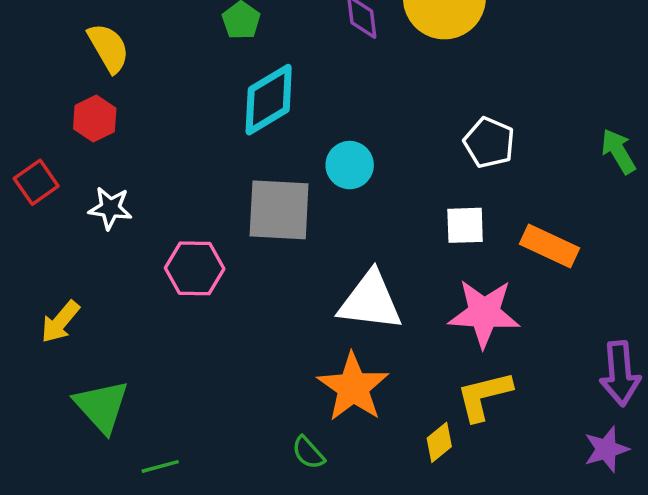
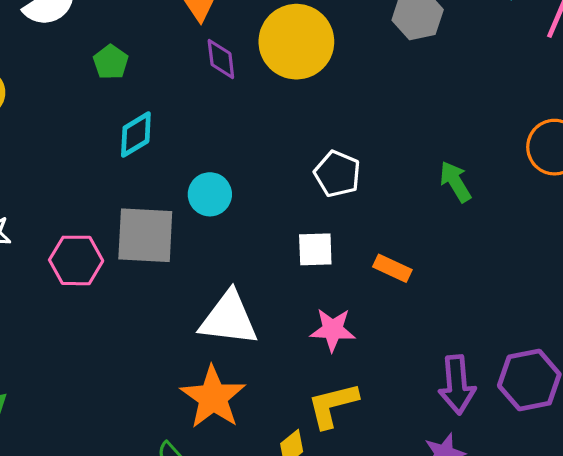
cyan diamond: (269, 100) -> (136, 135), size x0.7
orange rectangle: (549, 246) -> (392, 268), size x0.7
pink hexagon: (195, 268) -> (76, 260), moved
pink star: (484, 313) -> (333, 330), size x0.7

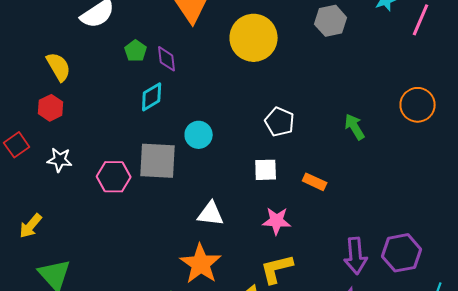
purple diamond: (221, 59) -> (167, 59), moved
white triangle: (229, 319) -> (211, 214), size x0.7

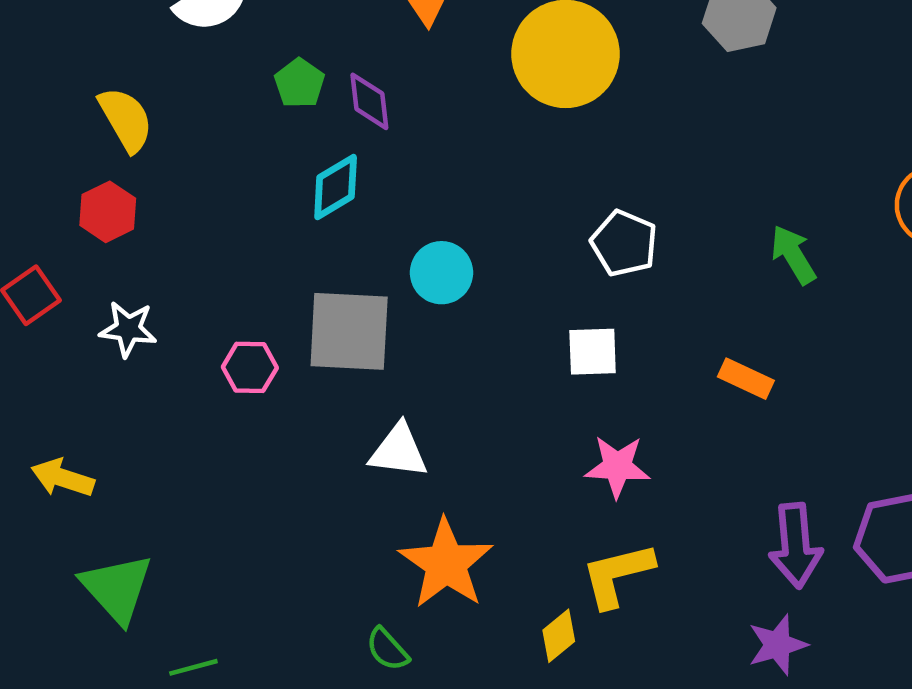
pink hexagon: (114, 177) -> (250, 367), size x0.7
orange rectangle: (315, 182) -> (746, 379), moved
white triangle: (211, 214) -> (399, 451), moved
yellow arrow: (31, 226) -> (63, 478), turned 68

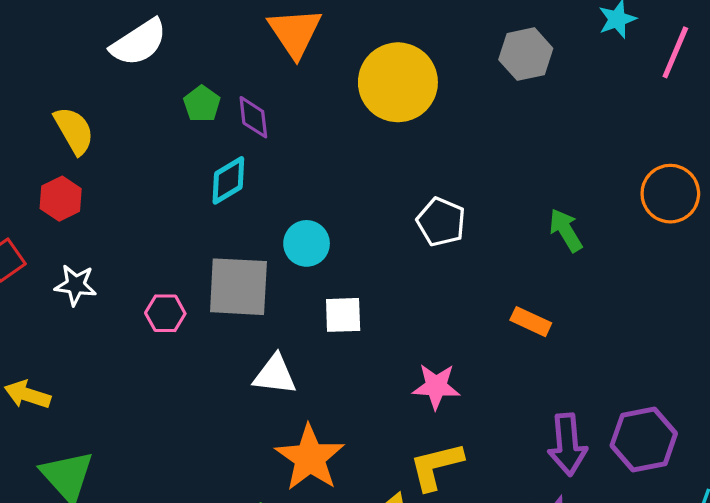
white square: (593, 352) -> (343, 315), moved

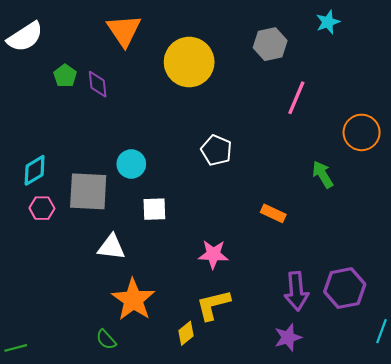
pink line: (675, 52) -> (296, 98), moved
cyan diamond: (228, 180) -> (35, 170), moved
green arrow: (566, 230) -> (323, 175), moved

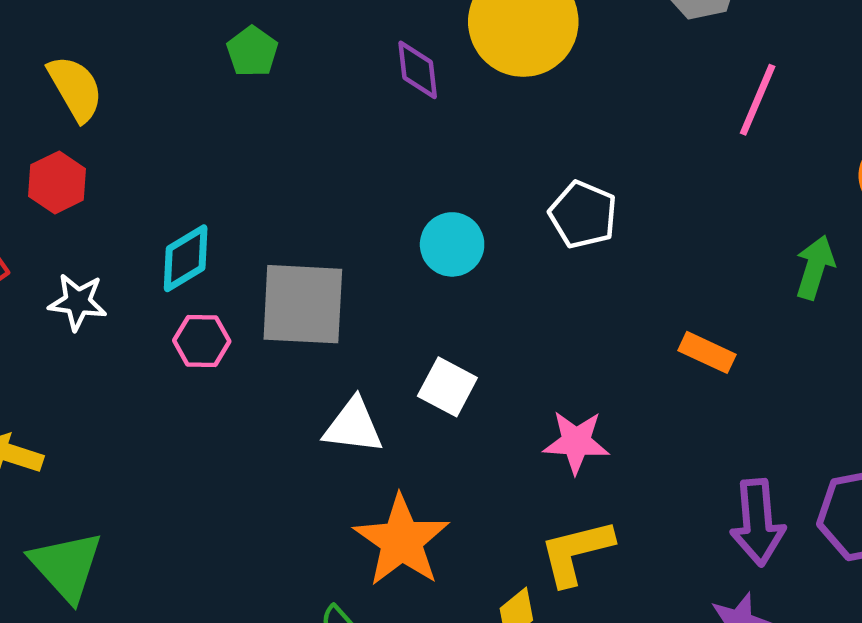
purple diamond: (98, 84) -> (418, 70), moved
cyan circle: (131, 164) -> (452, 244), moved
green arrow: (323, 175) -> (815, 267), turned 48
white square: (154, 209) -> (447, 387), moved, turned 30

